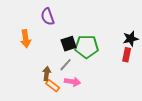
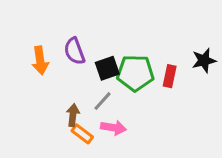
purple semicircle: (48, 17) -> (74, 51), moved
red rectangle: (127, 55) -> (170, 76), moved

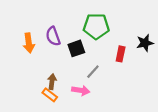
green pentagon: (135, 73) -> (96, 26), moved
gray line: (103, 101) -> (93, 72), moved
orange rectangle: (82, 134) -> (50, 95), moved

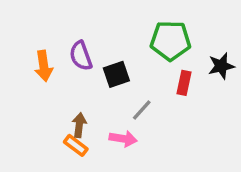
green pentagon: (96, 26) -> (171, 41), moved

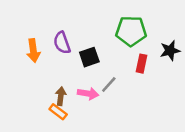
pink arrow: (123, 139) -> (88, 94), moved

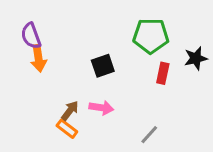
purple semicircle: (62, 43) -> (31, 36), moved
gray line: (109, 84) -> (149, 135), moved
brown arrow: (61, 96) -> (70, 111), turned 30

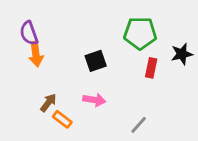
brown arrow: (70, 111) -> (48, 103), moved

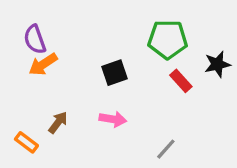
orange arrow: (36, 54) -> (43, 64), turned 65
red rectangle: (151, 68) -> (181, 81), turned -54
orange rectangle: (62, 119) -> (26, 142), moved

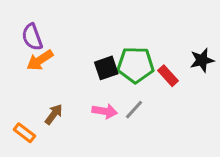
green pentagon: (168, 39) -> (136, 65), moved
gray line: (166, 149) -> (134, 110), moved

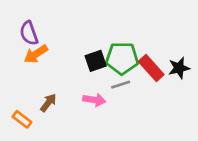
black star: (202, 60) -> (179, 68), moved
red rectangle: (168, 76) -> (151, 68), size x1.4
gray line: (134, 110) -> (121, 85), moved, turned 30

